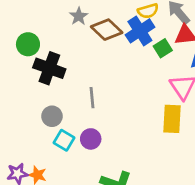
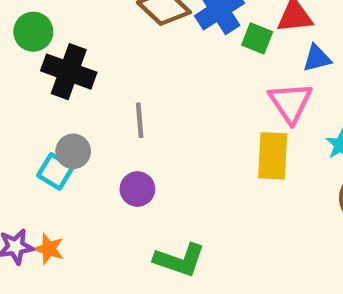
green square: (163, 48) -> (257, 38), turned -36
cyan square: (64, 140) -> (55, 171), moved

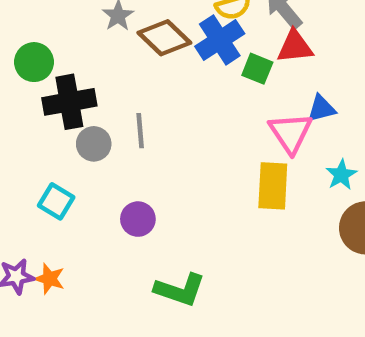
blue triangle: (317, 58) -> (321, 109), moved
black cross: (69, 72) -> (69, 102), turned -30
gray line: (140, 120) -> (140, 131), moved
gray circle: (73, 151) -> (94, 144), moved

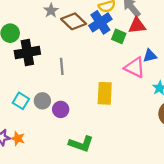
pink triangle: (290, 133) -> (135, 68), turned -30
gray circle: (94, 144) -> (42, 101), moved
yellow rectangle: (273, 186) -> (105, 93), moved

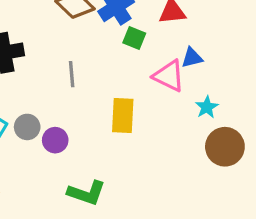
green square: (119, 36) -> (134, 38), moved
gray line: (62, 66) -> (72, 74), moved

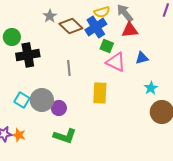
pink triangle: (169, 76) -> (116, 62), moved
gray circle: (27, 127) -> (42, 100), size x1.5
green L-shape: (86, 193) -> (65, 136), moved

